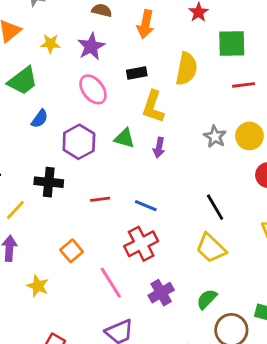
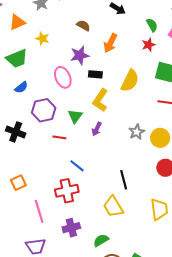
purple star: (91, 46) -> (80, 55), moved
green triangle: (124, 138) -> (75, 116), turned 35
red line: (100, 199) -> (59, 137), moved

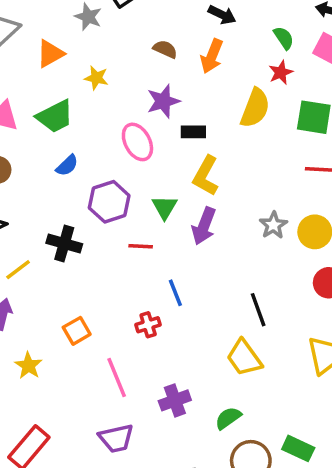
orange arrow: (110, 43) -> (212, 56), moved
yellow semicircle: (130, 81) -> (255, 108), moved
purple arrow: (97, 129) -> (204, 226), size x1.5
blue line: (77, 166) -> (175, 293), turned 35
red cross: (67, 191) -> (148, 325), moved, size x0.6

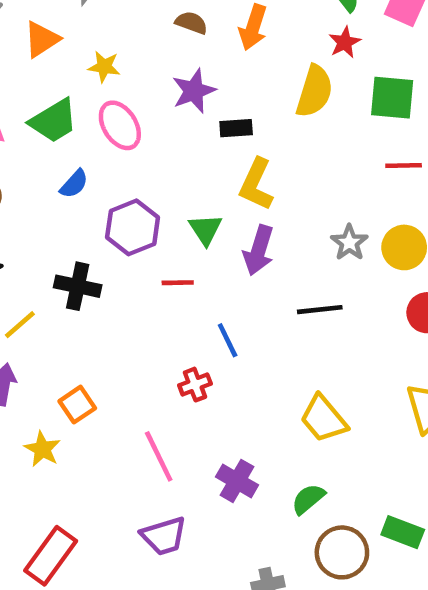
pink ellipse: (137, 142) -> (120, 125), moved
black line: (258, 310) -> (320, 310), moved, turned -72
orange square: (77, 331) -> (77, 405), moved
purple cross: (175, 400) -> (237, 481), turned -36

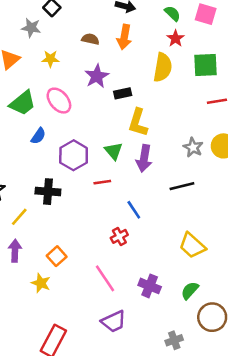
yellow star: (104, 67) -> (50, 59), moved

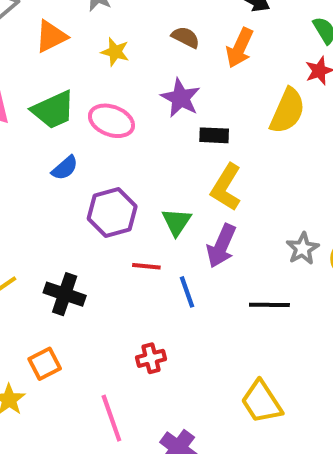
purple star: (97, 76) -> (181, 98), turned -30
pink ellipse: (59, 101) -> (111, 121), turned -44
black cross: (48, 192) -> (65, 294), moved
blue line: (134, 210) -> (187, 292), moved

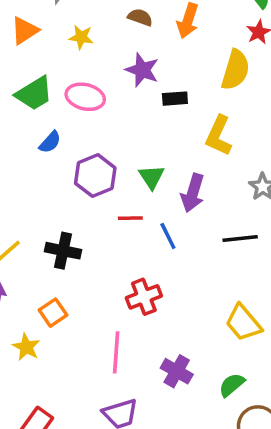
yellow L-shape: (226, 187) -> (219, 136), moved
red cross: (151, 358) -> (144, 297), size x1.4
pink line: (111, 418) -> (116, 352), turned 30

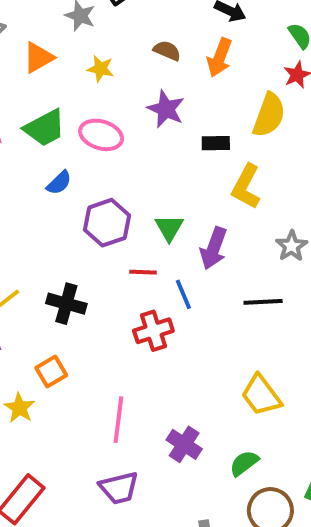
black rectangle: (175, 99) -> (216, 143), moved
red cross: (144, 297) -> (153, 331), moved

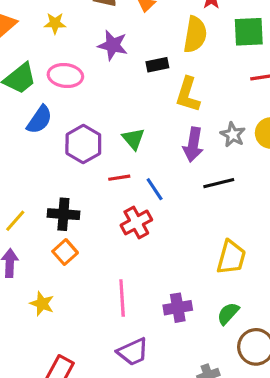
blue semicircle: (59, 183) -> (39, 120), size x1.4
purple arrow: (214, 248) -> (193, 145), moved
orange square: (51, 371) -> (65, 252), moved
yellow trapezoid: (261, 395) -> (231, 257), turned -117
purple cross: (184, 444) -> (178, 308), turned -32

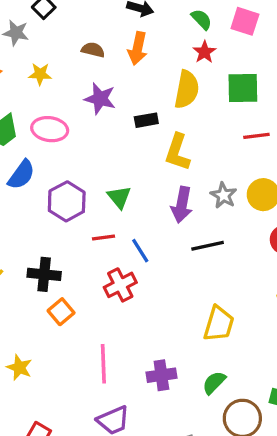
orange square: (65, 252) -> (61, 312), moved

